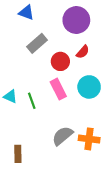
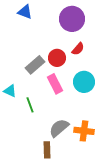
gray rectangle: (37, 43) -> (35, 65), moved
green line: (32, 101) -> (30, 105), moved
brown rectangle: (18, 154) -> (47, 150), moved

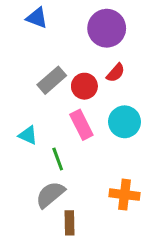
gray rectangle: (35, 65) -> (52, 80), moved
cyan triangle: (10, 91) -> (28, 135), moved
green line: (30, 105) -> (58, 159), moved
gray semicircle: (59, 128) -> (50, 195), moved

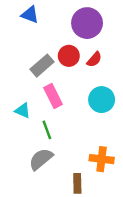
red circle: (84, 86) -> (69, 56), moved
pink rectangle: (81, 125) -> (53, 96), moved
brown rectangle: (70, 223) -> (77, 183), moved

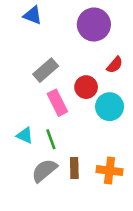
red circle: (69, 56) -> (86, 87), moved
red semicircle: (94, 59) -> (115, 65), moved
cyan triangle: (23, 111) -> (25, 135), moved
brown rectangle: (77, 183) -> (74, 168), moved

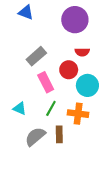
red semicircle: (115, 65) -> (82, 52), moved, turned 48
green line: (51, 139) -> (51, 108), moved, turned 49
orange cross: (110, 171) -> (78, 114), moved

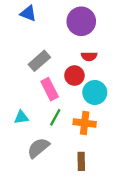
cyan triangle: (20, 108) -> (21, 117), turned -32
brown rectangle: (59, 134) -> (81, 161), moved

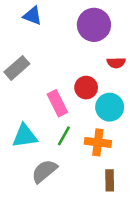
red semicircle: (89, 56) -> (116, 63), moved
gray rectangle: (39, 61) -> (17, 68), moved
cyan triangle: (21, 117) -> (25, 136), size x1.5
brown rectangle: (81, 161) -> (110, 180), moved

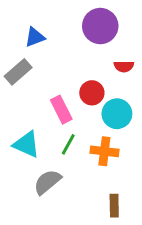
blue triangle: (33, 16) -> (35, 37), moved, turned -42
cyan triangle: (25, 136) -> (26, 144), turned 32
brown rectangle: (110, 180) -> (114, 206), moved

